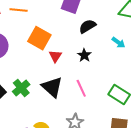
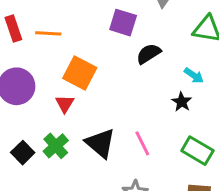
black star: (84, 55) -> (182, 102), moved
red triangle: (55, 56) -> (65, 104), moved

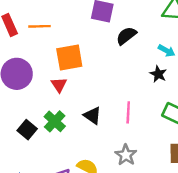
orange square: (80, 73) -> (69, 58), turned -32
black triangle: (100, 143) -> (93, 116), size x0.7
pink line: (142, 143) -> (128, 112), turned 35

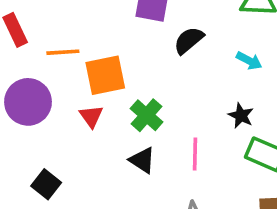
orange line: (39, 26) -> (63, 52), moved
black star: (158, 74) -> (241, 116), moved
green cross: (55, 121) -> (147, 115), moved

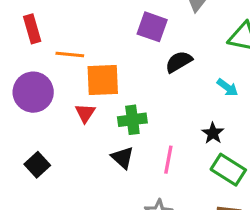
green cross: (147, 115) -> (132, 120), turned 32

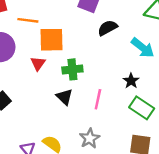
cyan arrow: (227, 87) -> (143, 48), size x1.5

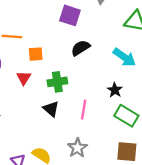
black semicircle: (108, 28) -> (81, 48), moved
orange square: (52, 40) -> (36, 54), size x0.6

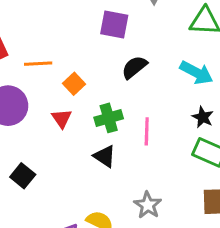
orange square: (36, 54) -> (74, 84), turned -32
black star: (115, 90) -> (203, 117), moved
pink line: (84, 110) -> (147, 131), moved

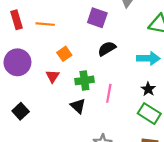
orange line: (38, 64) -> (45, 24), moved
cyan arrow: (196, 73) -> (148, 58), turned -35

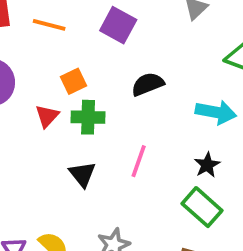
purple square: (97, 18) -> (118, 25), moved
green cross: (84, 80) -> (88, 117), moved

